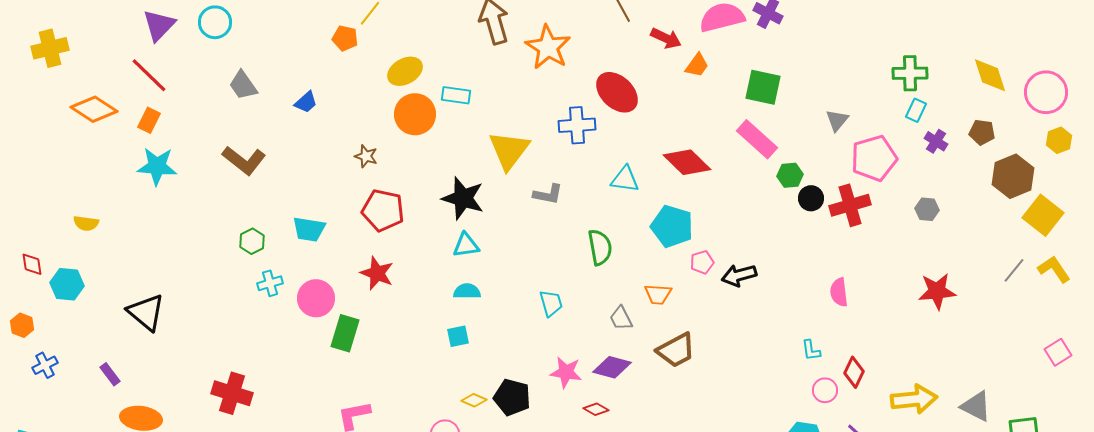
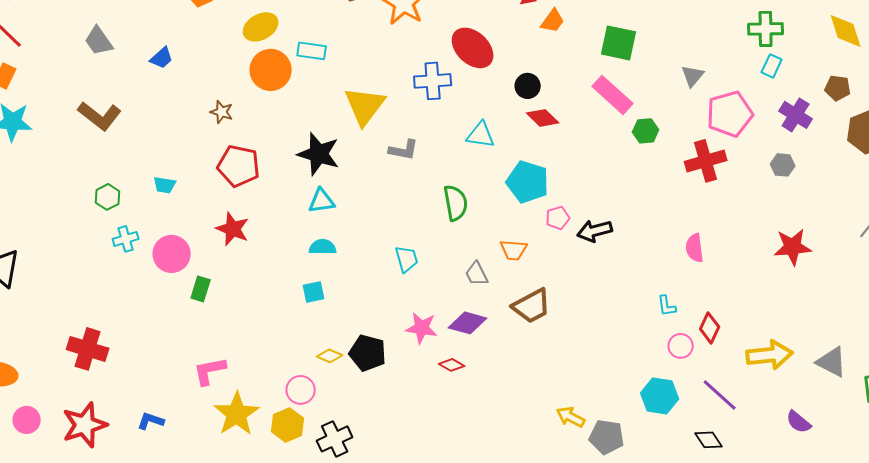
purple cross: (936, 141) -> (796, 115), moved, size x1.4
red diamond: (687, 162) -> (543, 118), size x0.7
black circle: (811, 198) -> (528, 86), moved
cyan trapezoid: (309, 229) -> (165, 185), size x0.7
green rectangle: (345, 333) -> (201, 289), size x0.7

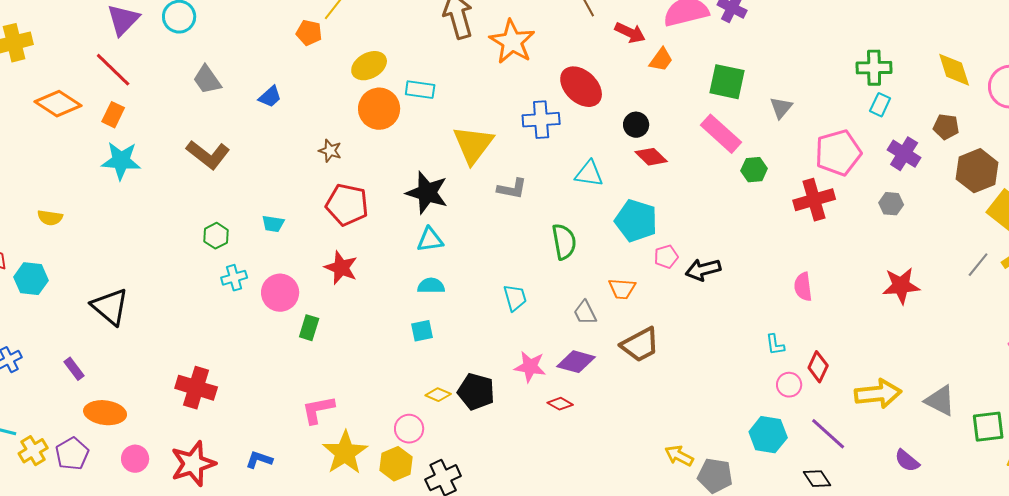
gray triangle: (693, 76) -> (781, 108), moved

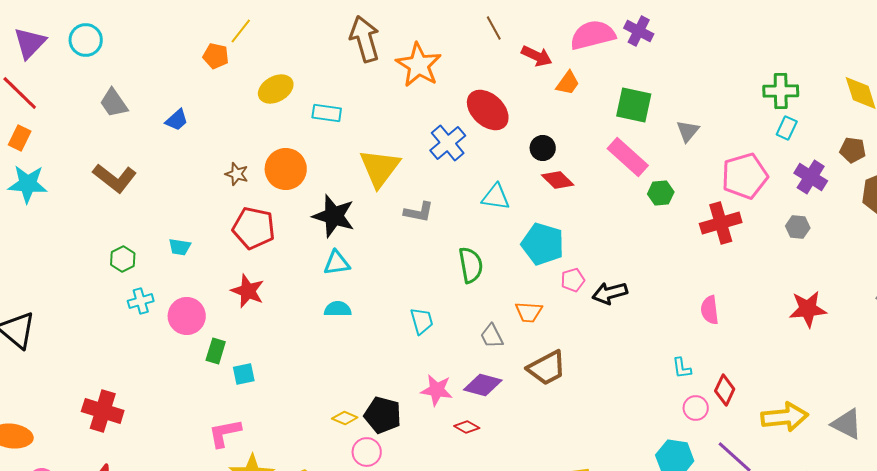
orange circle: (379, 109) -> (286, 169), moved
blue cross: (541, 120) -> (448, 143), turned -36
cyan square: (422, 331) -> (244, 374), moved
pink circle: (409, 429) -> (367, 452), moved

